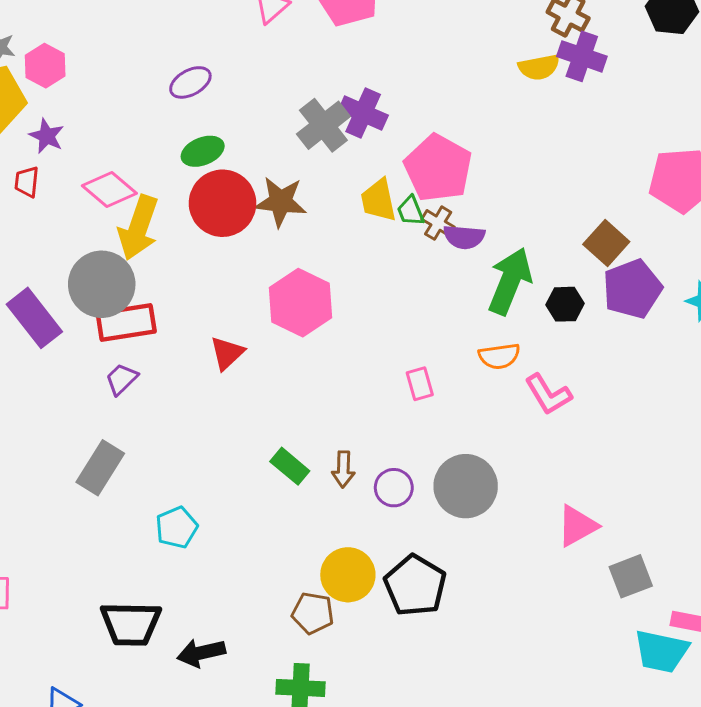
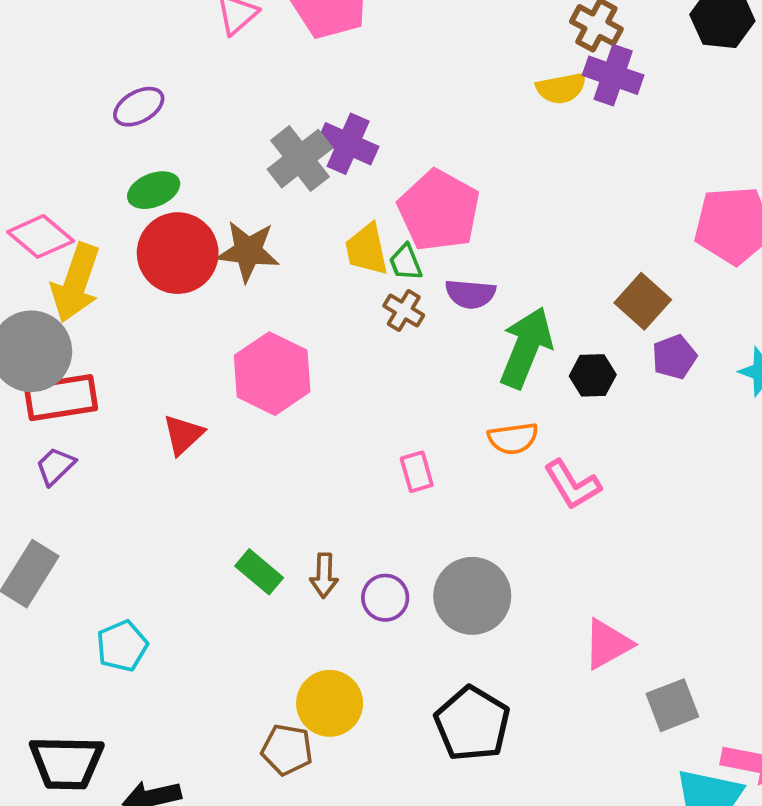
brown cross: (438, 223) -> (404, 311), moved
purple pentagon: (632, 289) -> (674, 357), size x0.6
black pentagon: (415, 586) -> (472, 724), moved

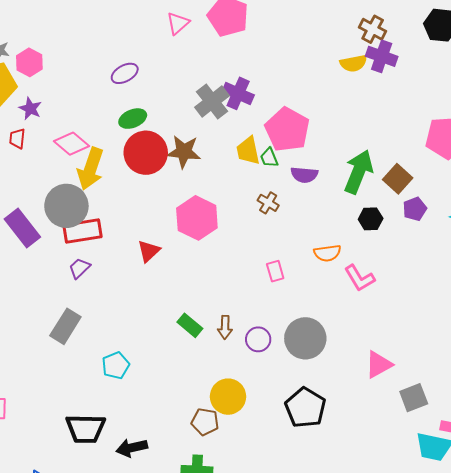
brown cross: (404, 311) -> (268, 203), moved
green arrow: (526, 348) -> (359, 172), moved

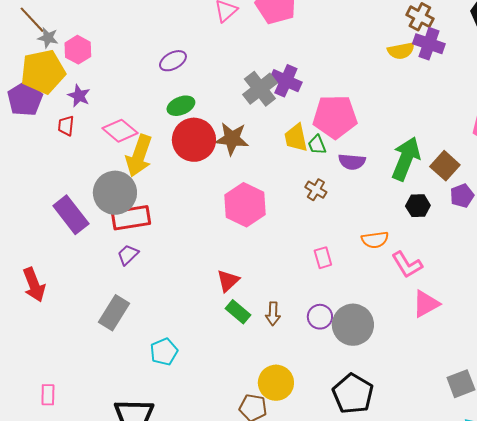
pink pentagon: (287, 130) -> (335, 117), turned -30
red triangle: (149, 251) -> (228, 281), moved
purple circle: (258, 339) -> (320, 317), moved
pink triangle: (379, 364) -> (426, 304), moved

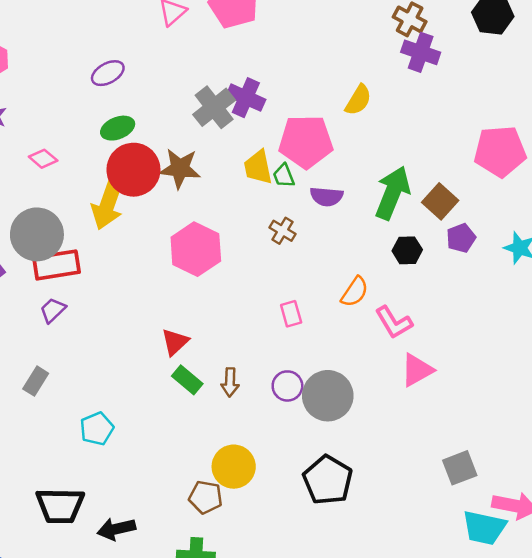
yellow semicircle: (401, 51) -> (358, 100), moved, turned -48
pink diamond: (120, 131) -> (43, 159), size x0.7
yellow arrow: (139, 156) -> (108, 204), moved
orange semicircle: (375, 240) -> (355, 292), turned -48
gray rectangle: (114, 313) -> (36, 381), size x0.7

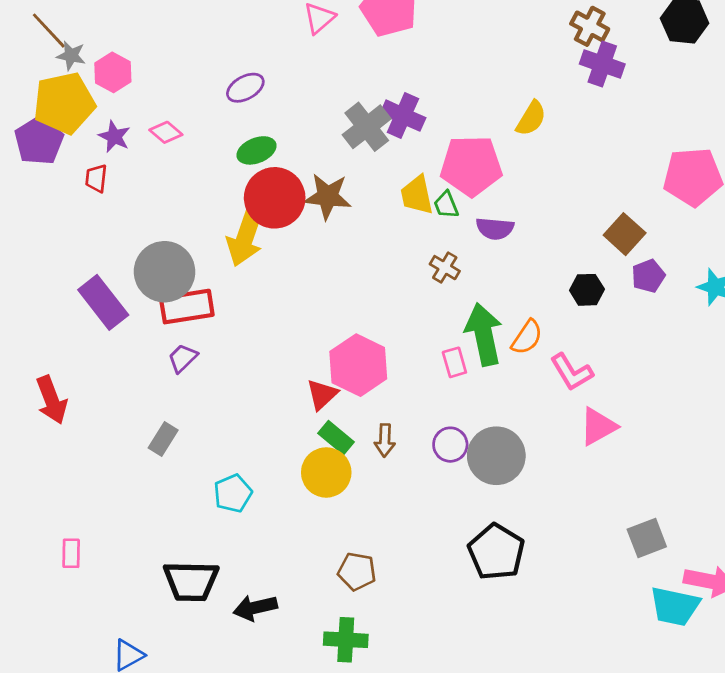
pink diamond: (43, 159) -> (166, 132), moved
green arrow: (393, 193) -> (484, 334), moved, turned -34
pink hexagon: (196, 249) -> (358, 365), moved
yellow circle: (234, 467) -> (326, 472), moved

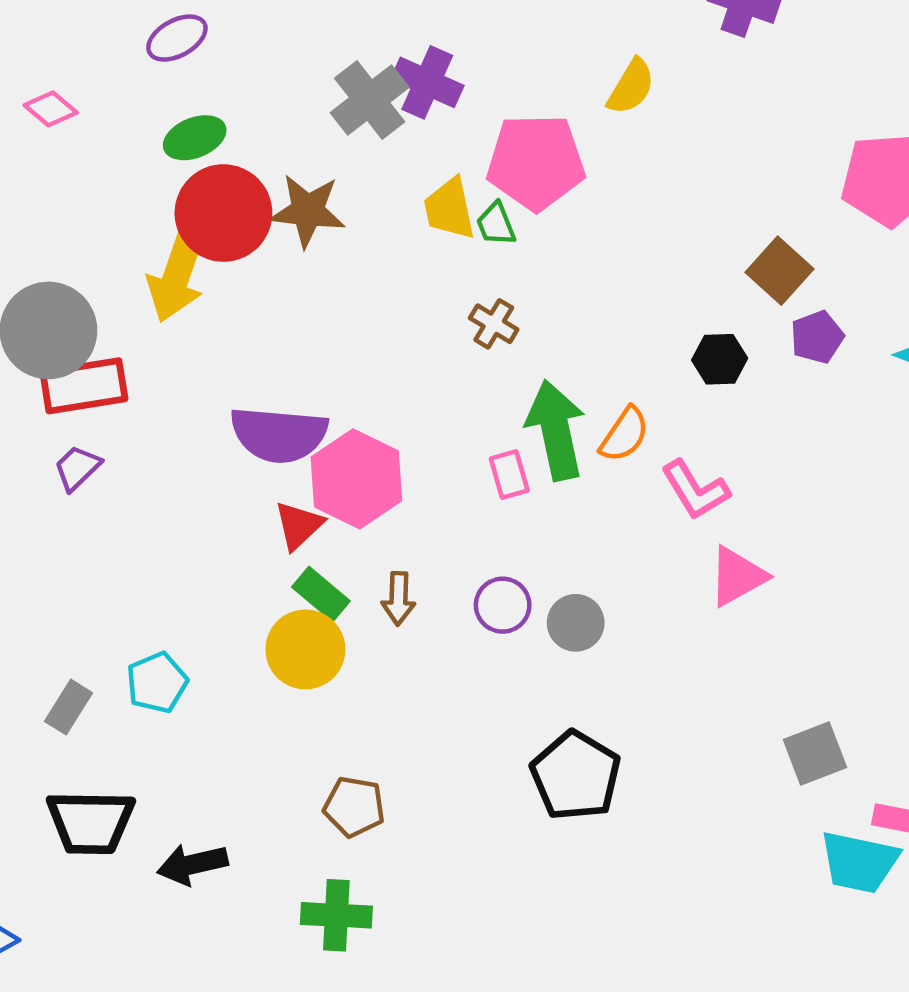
purple semicircle: (495, 228) -> (279, 435), moved, size x1.6
gray rectangle: (163, 439) -> (68, 707), moved
gray circle: (496, 456) -> (576, 623), size x0.6

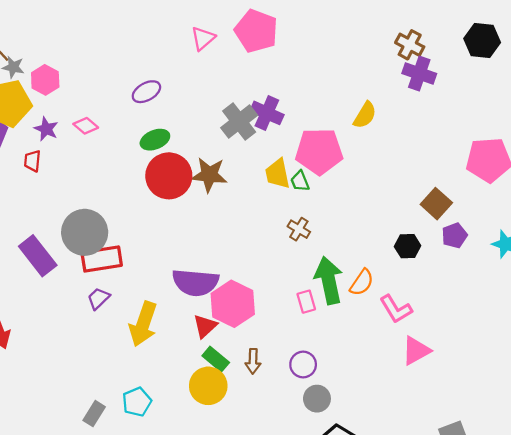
yellow arrow: (177, 275) -> (143, 324), moved
gray circle: (576, 623) -> (317, 399), moved

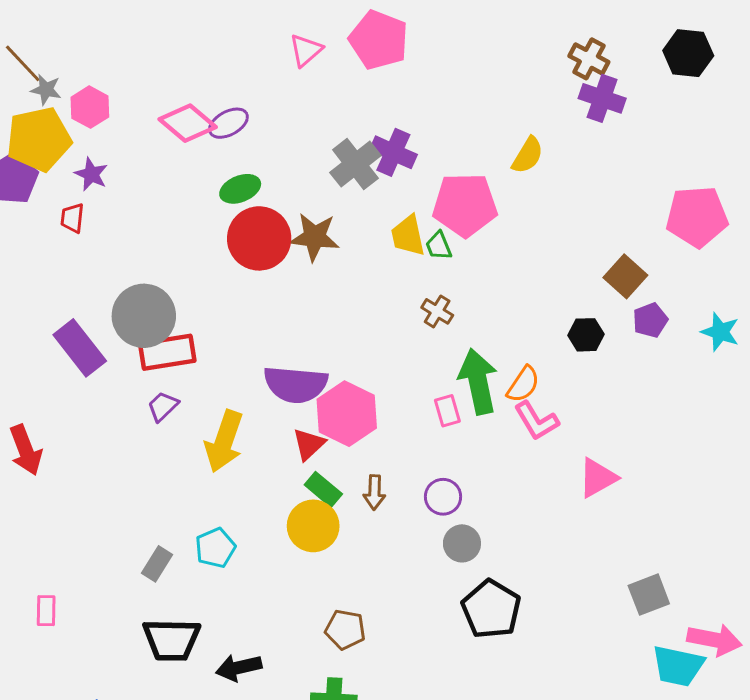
pink diamond: (86, 126) -> (188, 123), moved, size x1.6
pink L-shape: (396, 309) -> (536, 421), moved

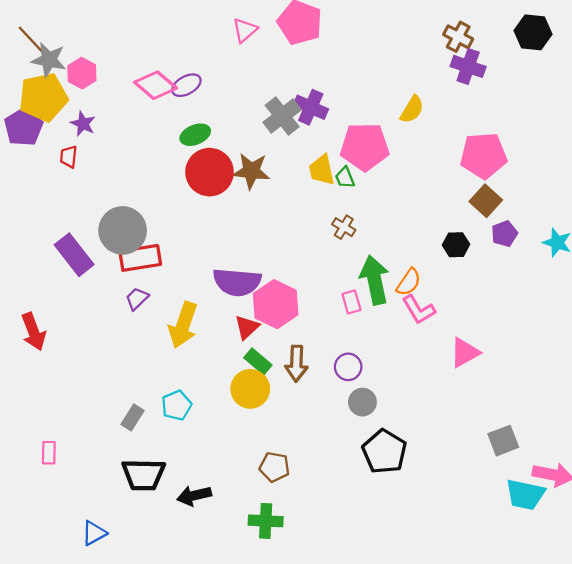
gray star: (46, 90) -> (49, 60), size x1.5
pink pentagon: (697, 217) -> (483, 156), moved
brown arrow: (374, 492) -> (296, 364), size x1.4

